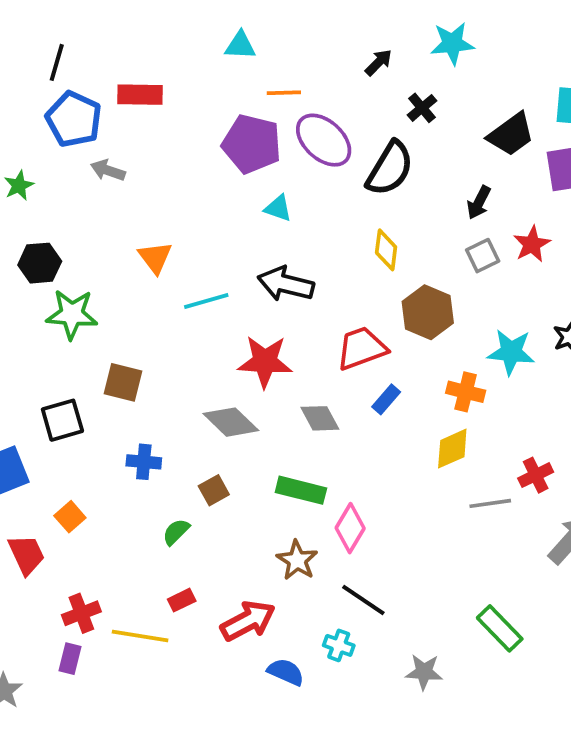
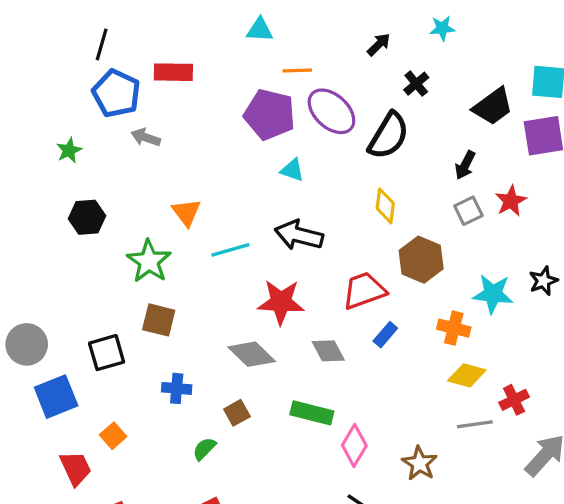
cyan star: (452, 44) -> (442, 28), size x0.7
green star: (72, 314) -> (149, 261), moved, turned 30
yellow diamond: (452, 449) -> (467, 375), moved, turned 39
brown star: (297, 560) -> (420, 463), moved

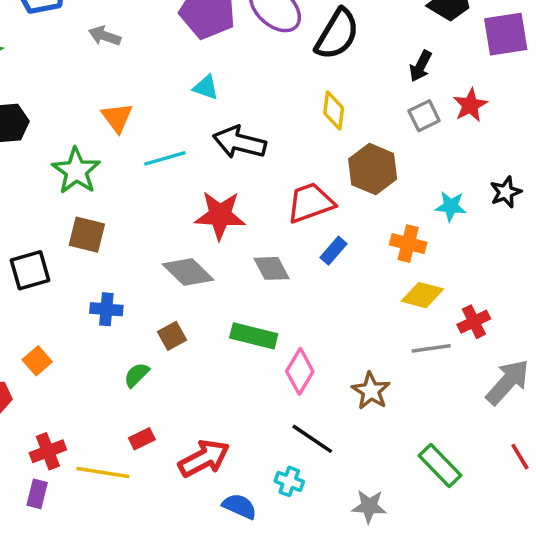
gray arrow: (146, 137) -> (105, 36), moved
cyan triangle: (292, 170) -> (206, 87), moved
cyan star: (493, 294) -> (451, 206), size x0.7

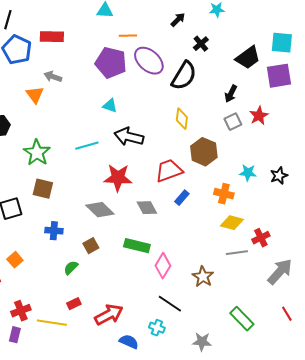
orange triangle: (117, 118) -> (35, 95), moved
black star: (506, 192) -> (279, 176), moved

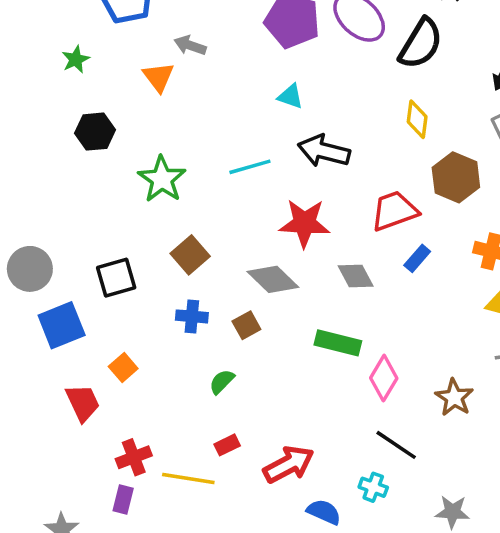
brown square: (43, 189) -> (190, 255), moved, turned 35
brown square: (91, 246) -> (246, 325), moved

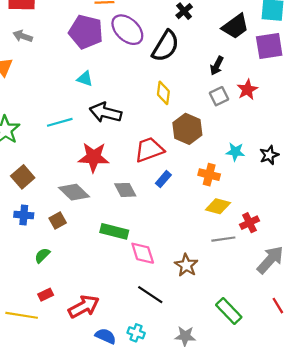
gray arrow: (190, 45) -> (23, 36), moved
pink diamond: (384, 378) -> (143, 253), turned -48
cyan cross: (373, 487) -> (136, 333), moved

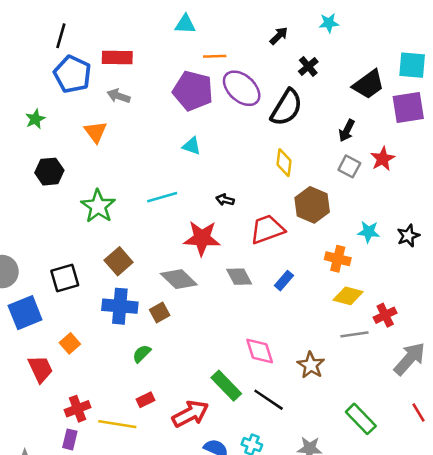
gray square: (219, 96) -> (349, 166), turned -36
black arrow: (106, 113) -> (225, 200), moved, size x0.5
blue rectangle: (163, 179) -> (284, 281), moved
blue cross: (24, 215) -> (120, 306), size x1.5
green rectangle: (114, 231) -> (226, 386), moved, turned 32

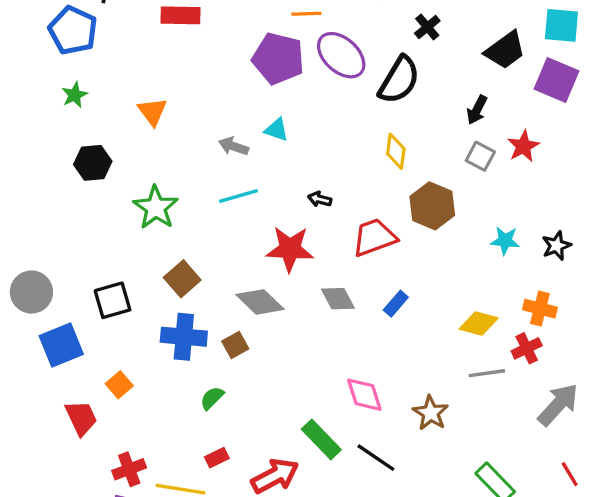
blue pentagon: (72, 74) -> (73, 30), moved
gray arrow: (119, 96) -> (234, 146), moved
purple square: (408, 107) -> (556, 80), turned 32
orange cross: (338, 259) -> (540, 309), moved

